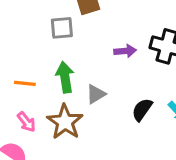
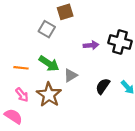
gray square: (62, 28) -> (47, 29), turned 35
green arrow: (65, 77) -> (49, 64), turned 132

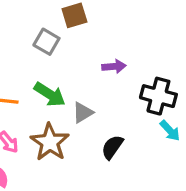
black cross: (120, 42) -> (158, 96), moved
black semicircle: (103, 86) -> (112, 147), moved

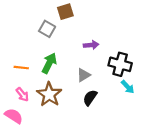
green arrow: (50, 94) -> (49, 63), turned -96
gray triangle: (83, 113) -> (84, 75), moved

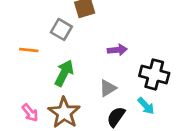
orange line: (21, 68) -> (29, 50), moved
cyan arrow: (128, 87) -> (146, 106), moved

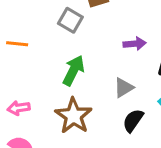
orange line: (29, 50) -> (17, 44), moved
pink arrow: (30, 113) -> (19, 108), moved, turned 120

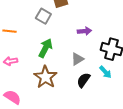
pink arrow: (19, 108) -> (10, 61), moved

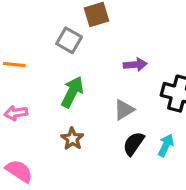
cyan arrow: (105, 72) -> (166, 145), moved, turned -112
brown star: (45, 77) -> (72, 139), size x0.6

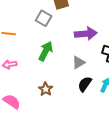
purple arrow: (135, 65) -> (86, 34), size x1.5
brown star: (72, 139) -> (46, 89), moved

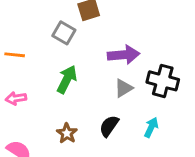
gray triangle: (79, 62) -> (124, 88), moved
black semicircle: (85, 84) -> (109, 126), moved

